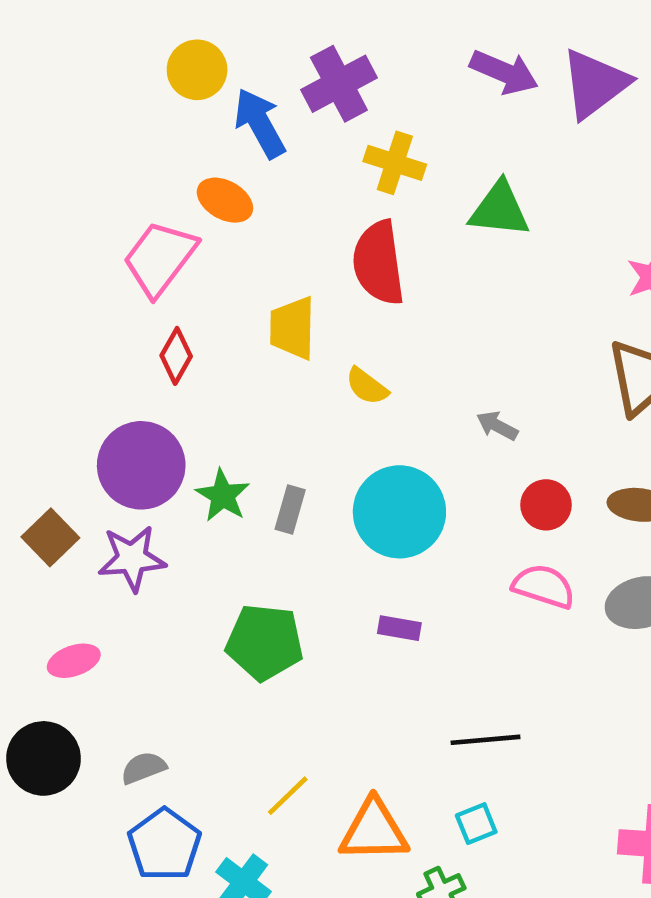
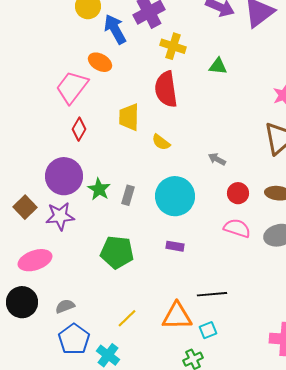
green triangle: (499, 209) -> (218, 66), size x0.7
pink ellipse: (74, 661) -> (35, 260), size x1.5
orange triangle: (374, 831) -> (177, 316), moved

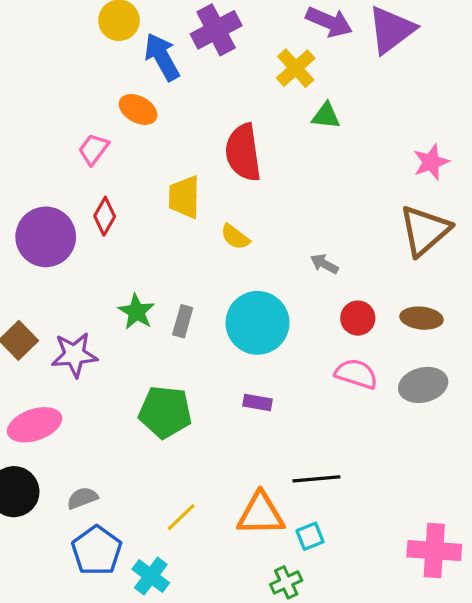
yellow cross: (173, 46) -> (296, 68), moved, turned 30
pink trapezoid: (72, 87) -> (93, 149), size x0.6
purple circle: (64, 176) -> (46, 237), moved

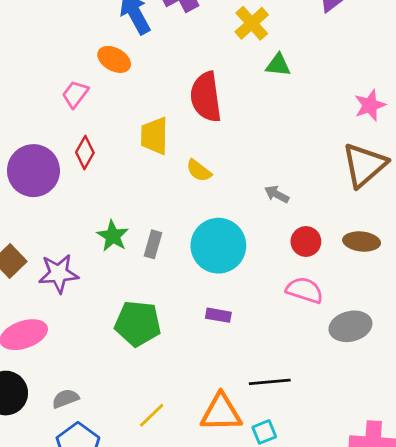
gray ellipse: (423, 385) -> (350, 326), moved

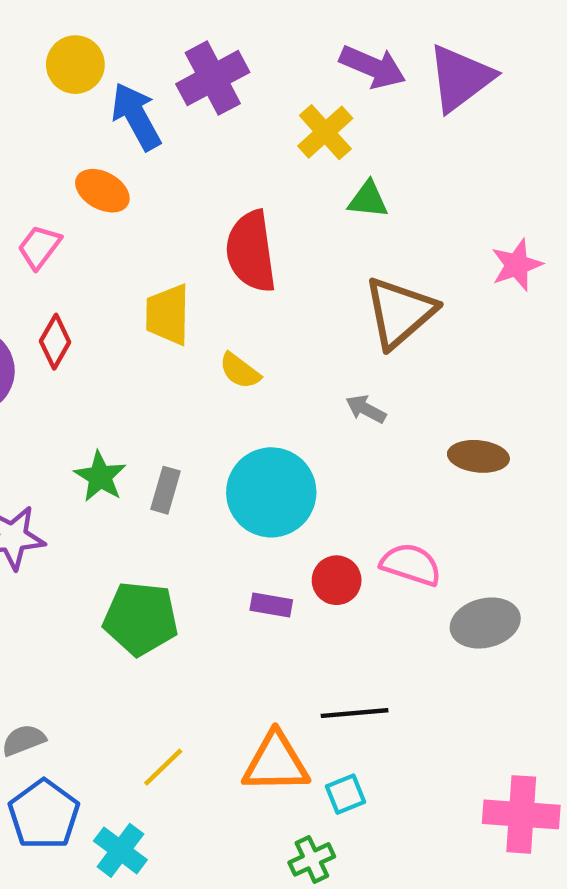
brown triangle: (364, 165) -> (400, 312), moved
red circle: (306, 242) -> (337, 580), moved
brown ellipse: (362, 242) -> (478, 456), moved

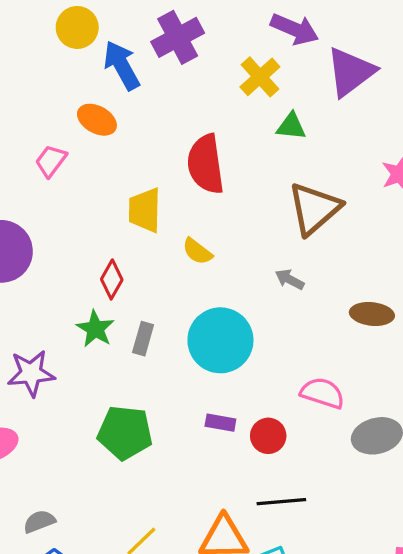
purple triangle: (460, 78) -> (351, 72), moved
red diamond: (55, 342) -> (112, 279), moved
red circle: (337, 580) -> (268, 436), moved

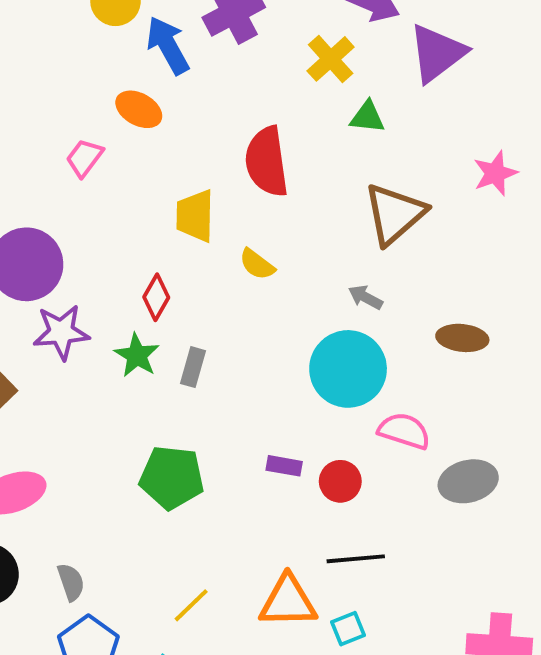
cyan circle: (220, 340) -> (348, 369), moved
purple star: (31, 373) -> (61, 332), moved
gray semicircle: (39, 521) -> (71, 582), turned 92

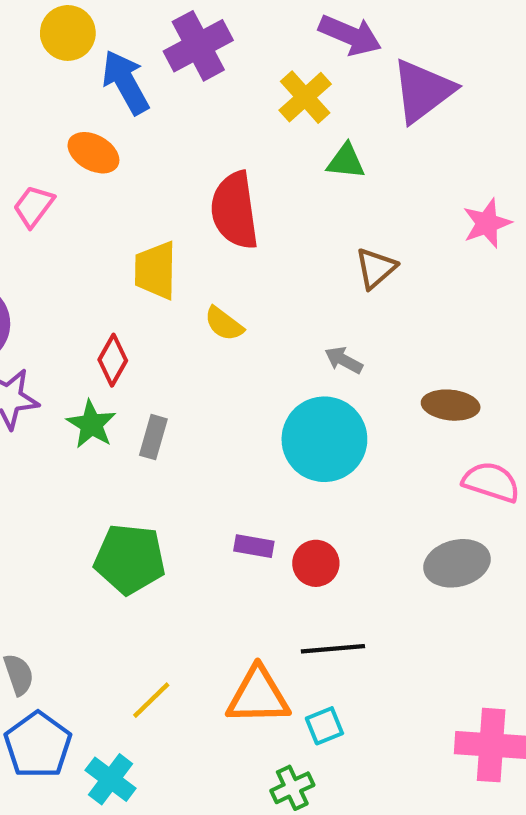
brown triangle: (395, 214) -> (376, 268), size x0.6
pink semicircle: (404, 431) -> (491, 482), moved

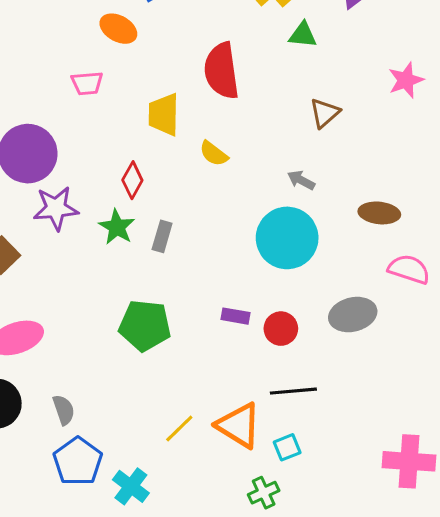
pink trapezoid: (34, 206) -> (87, 83), moved, turned -132
gray ellipse: (457, 563) -> (353, 315), moved
orange triangle: (258, 696) -> (239, 425), turned 33
yellow line: (151, 700) -> (179, 429), moved

